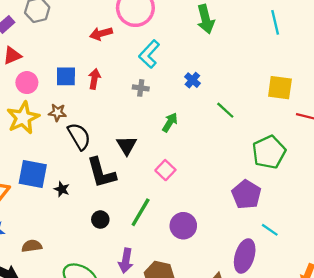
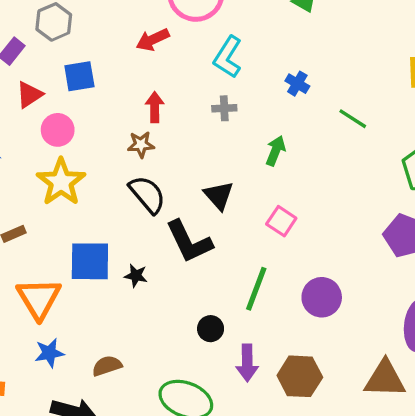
blue square: (66, 76) -> (79, 76), moved
brown star: (57, 113) -> (141, 145), moved
black circle: (100, 220) -> (211, 329), moved

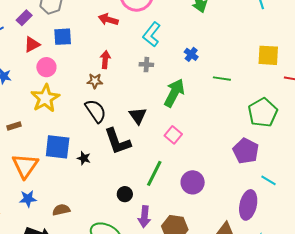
red arrow: (153, 40) -> (108, 20), turned 36
green line: (353, 119) -> (222, 79), turned -30
green arrow: (276, 151) -> (174, 93), size x1.6

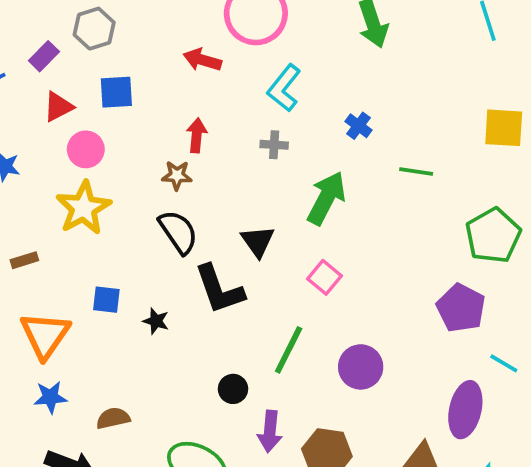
blue square: (58, 147) -> (106, 300), size x0.6

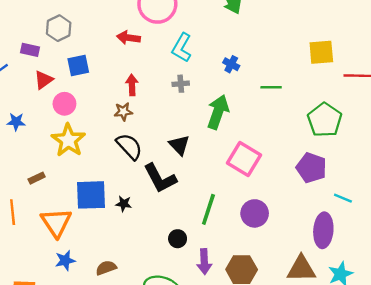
purple rectangle: (44, 56) -> (30, 50), turned 66
pink square: (325, 277) -> (244, 159), moved, size x1.6
blue square: (106, 300) -> (91, 195), size x1.8

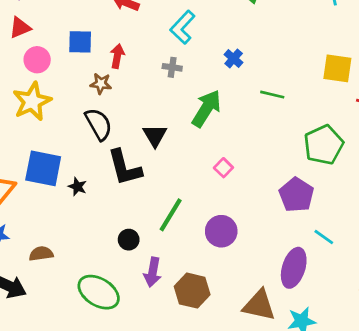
blue square: (78, 65) -> (80, 42), moved
pink square: (244, 159) -> (223, 168), size x0.5

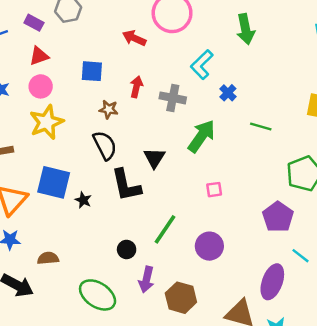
cyan L-shape: (183, 27) -> (202, 65), moved
red arrow: (117, 56) -> (136, 87), moved
pink circle: (37, 60) -> (41, 86), moved
gray cross: (172, 67) -> (173, 98), size x1.5
pink square: (223, 168) -> (214, 190), turned 35

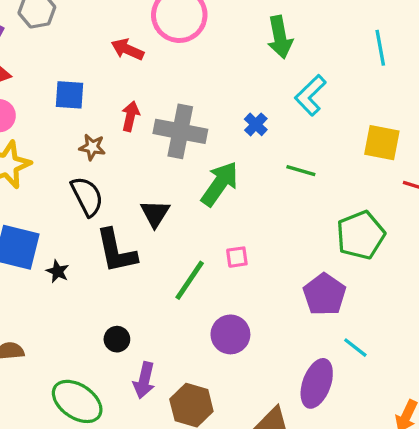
cyan L-shape: (202, 65) -> (310, 95), moved
gray cross: (173, 98) -> (180, 131), size x1.4
green line: (165, 229) -> (190, 280), moved

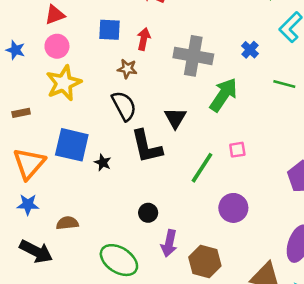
red arrow: (130, 116) -> (144, 39), moved

